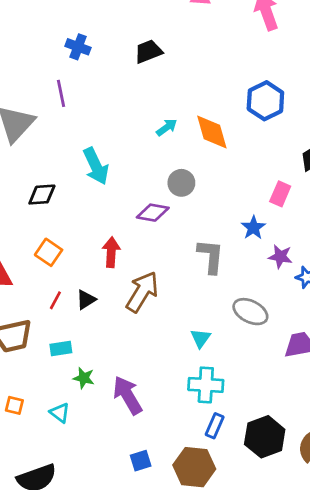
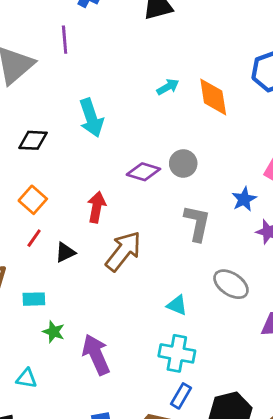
gray circle: (181, 183) -> (183, 163), moved
red line: (55, 300) -> (34, 238), moved
cyan triangle: (200, 338) -> (177, 305), turned -50
cyan triangle: (60, 413) -> (27, 378), moved, turned -35

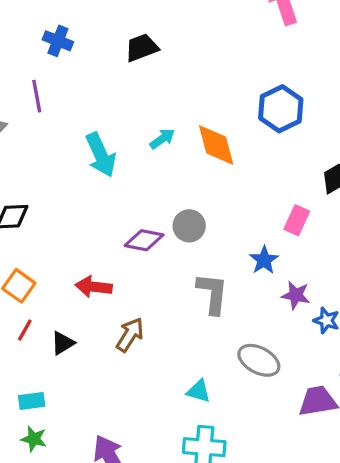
cyan arrow: (91, 118) -> (101, 155), moved
red arrow: (97, 207) -> (94, 287), turned -88
brown arrow: (123, 251) -> (130, 335), size x0.7
green star: (54, 332) -> (34, 439), moved

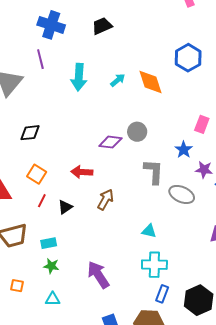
blue cross: (58, 41) -> (51, 25), size x1.5
cyan arrow: (101, 155) -> (79, 77), moved, turned 32
gray ellipse: (259, 360) -> (182, 194), moved

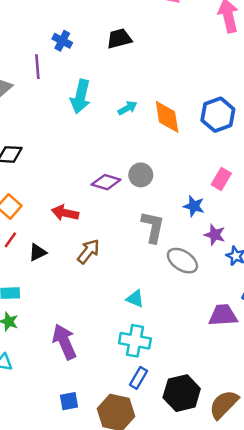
blue cross: (51, 25) -> (62, 41), moved, size x0.6
blue hexagon: (188, 58) -> (218, 115), moved
blue star: (184, 150) -> (194, 206), turned -30

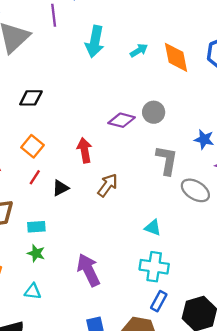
red arrow: (65, 213) -> (85, 150), turned 70

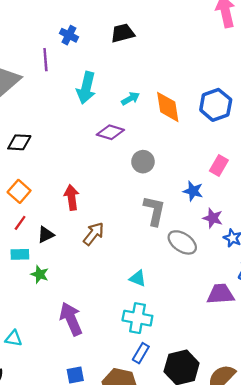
purple diamond: (122, 120) -> (110, 132), moved
cyan rectangle: (36, 227) -> (20, 254), moved
green star: (36, 253) -> (40, 274), moved

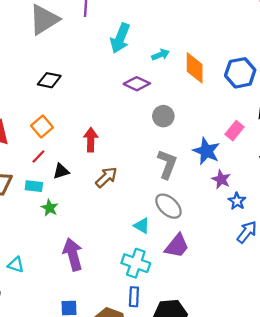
blue star: (193, 191) -> (206, 151), size x1.4
gray ellipse: (182, 242) -> (168, 206), moved
purple trapezoid: (221, 294) -> (177, 246), moved, turned 124
blue rectangle: (141, 353) -> (134, 297), turned -36

